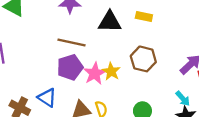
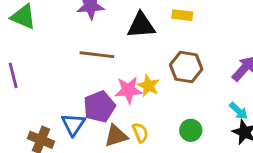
purple pentagon: (70, 67) -> (99, 107), moved
pink star: (95, 74) -> (128, 90), turned 30
blue triangle: (47, 98) -> (73, 124), turned 36

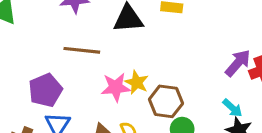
brown hexagon: (186, 67) -> (166, 101), moved
purple pentagon: (99, 107) -> (45, 90), moved

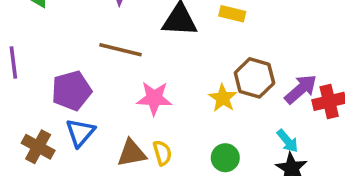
yellow star: (137, 82) -> (223, 98), moved
brown hexagon: (166, 101) -> (254, 78), moved

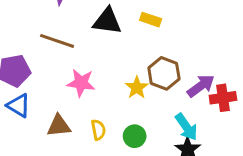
blue triangle: (80, 133) -> (19, 105), turned -45
cyan arrow: (287, 141) -> (186, 127), size x1.4
yellow semicircle: (162, 153) -> (98, 130), moved

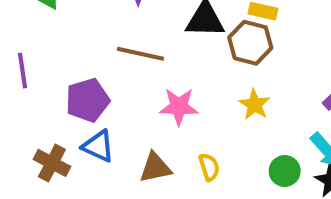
brown hexagon: (164, 73) -> (250, 43), moved
green circle: (135, 136) -> (285, 171), moved

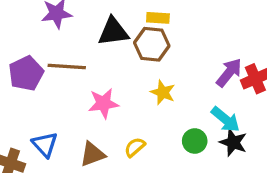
purple pentagon: (87, 100) -> (26, 73), moved
blue triangle: (98, 146) -> (45, 144), turned 32
yellow semicircle: (209, 167) -> (135, 147), turned -105

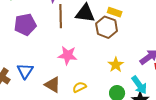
brown line: (67, 66) -> (61, 16), moved, turned 70
yellow star: (163, 92) -> (116, 65), moved
brown triangle: (92, 154) -> (53, 85), turned 36

